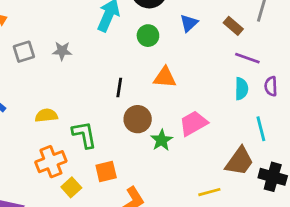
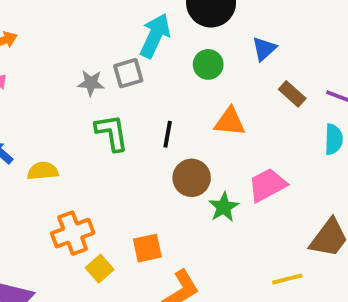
brown rectangle: (233, 26) -> (292, 94), moved
gray square: (24, 52) -> (128, 73), moved
yellow semicircle: (46, 115) -> (43, 171), moved
green L-shape: (84, 135) -> (112, 133), moved

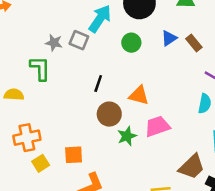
gray square: (128, 73) -> (79, 40), turned 30
brown rectangle: (292, 94) -> (194, 43), moved
orange triangle: (230, 122) -> (139, 95), moved
green L-shape: (112, 133) -> (40, 68), moved

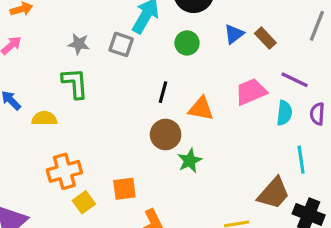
gray star: (54, 43) -> (79, 44), moved
black line: (98, 84) -> (163, 92), moved
pink trapezoid: (157, 126) -> (251, 92), moved

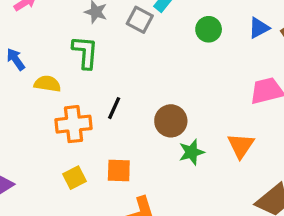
black line: (163, 92) -> (114, 108), moved
orange triangle: (201, 109) -> (241, 146), moved, turned 44
orange cross: (64, 171) -> (74, 124), moved

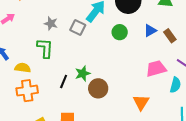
orange cross: (74, 124) -> (27, 91), moved
green star: (192, 152) -> (83, 74), moved

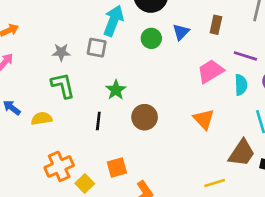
blue triangle: (150, 31) -> (181, 32), moved
brown rectangle: (170, 36) -> (216, 25), turned 64
green star: (83, 74) -> (116, 90), moved
orange cross: (27, 91) -> (59, 166), moved

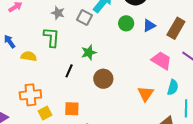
brown rectangle: (216, 25) -> (176, 28), size x1.5
pink trapezoid: (210, 71) -> (161, 61), turned 45
cyan semicircle: (241, 85) -> (173, 87), moved

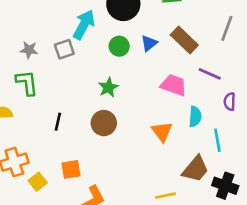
gray square: (85, 18) -> (64, 49), turned -35
brown rectangle: (176, 28) -> (184, 40), turned -65
green star: (89, 52) -> (108, 87), moved

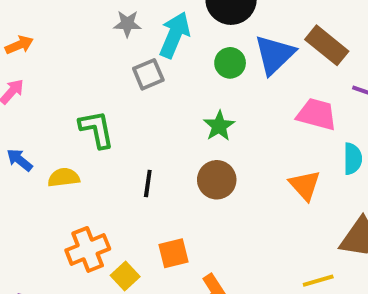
blue triangle: (149, 43) -> (275, 55), size x1.6
gray star: (29, 50) -> (127, 24), moved

